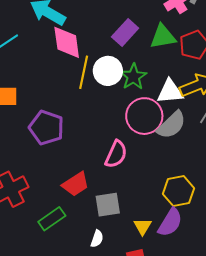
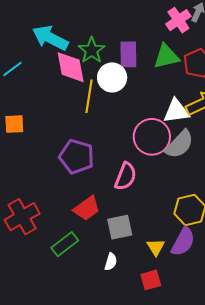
purple rectangle: (125, 33) -> (128, 54), turned -40
white circle: (108, 71) -> (112, 77), moved
green star: (133, 77) -> (92, 50), moved
purple pentagon: (46, 128) -> (77, 157), moved

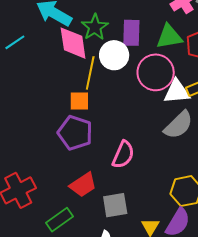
orange square: (14, 124) -> (79, 101), moved
pink circle: (152, 137) -> (156, 72), moved

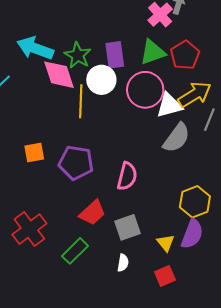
orange square: (79, 101) -> (34, 153), moved

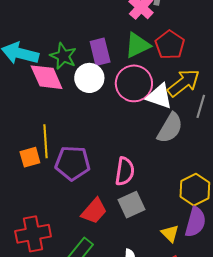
yellow line: (81, 101) -> (45, 141), moved
white triangle: (169, 105) -> (159, 96), turned 40
gray square: (128, 227) -> (131, 205), moved
red cross: (29, 229) -> (33, 234), turned 32

